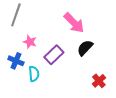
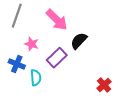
pink arrow: (74, 23) -> (57, 20), moved
black semicircle: (85, 48) -> (79, 41), moved

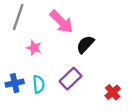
purple rectangle: (57, 58) -> (71, 79), moved
blue cross: (17, 64) -> (15, 83), moved, turned -35

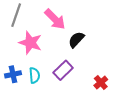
pink star: (34, 48) -> (30, 43), size x1.6

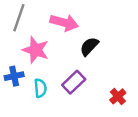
pink arrow: (55, 19) -> (64, 23), turned -30
blue cross: (13, 74) -> (14, 76), moved

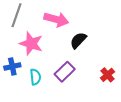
red cross: (118, 96) -> (108, 75), moved

